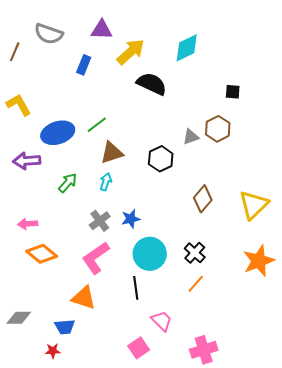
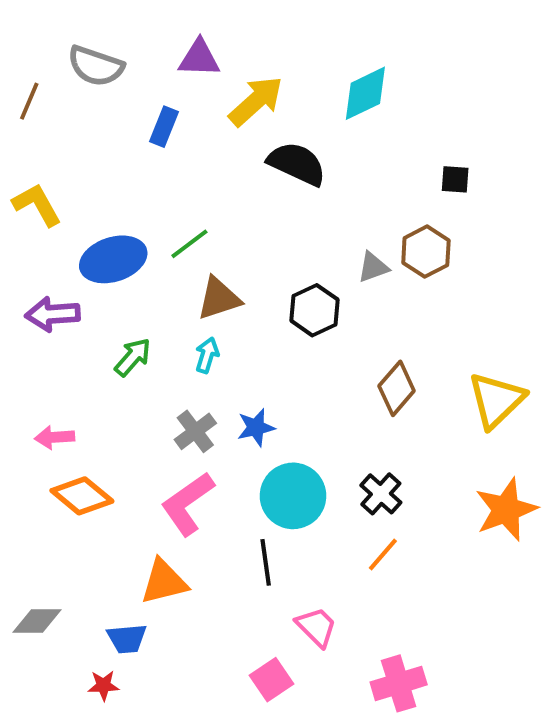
orange triangle: (84, 298) -> (164, 582), turned -32

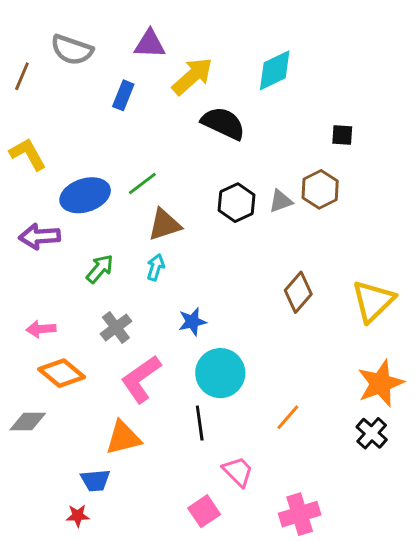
black hexagon: (314, 310) -> (236, 203), moved
gray cross: (195, 431) -> (116, 328), moved
black cross: (381, 494) -> (372, 433), moved
gray diamond: (37, 621) -> (28, 422), moved

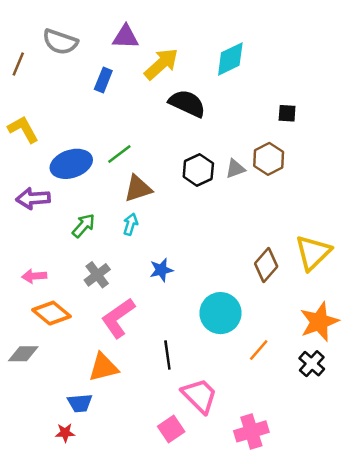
brown diamond: (298, 292) -> (266, 265), moved
cyan circle: (220, 373) -> (220, 313), moved
orange line: (288, 417) -> (259, 350), moved
pink trapezoid: (238, 472) -> (200, 396), size x1.4

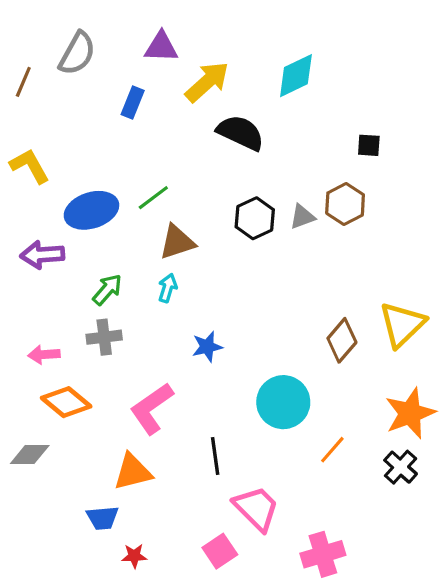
gray semicircle: (60, 42) -> (77, 53), turned -80
gray cross: (97, 275) -> (104, 337), moved, turned 30
red star: (65, 433) -> (134, 556), moved

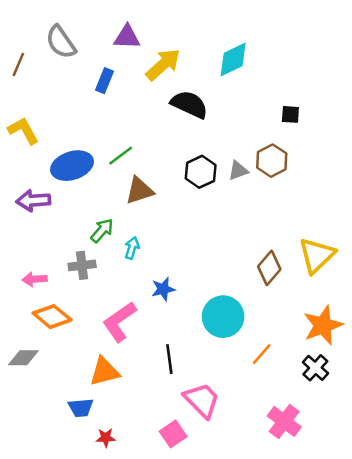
gray semicircle: (77, 53) -> (61, 42), turned 116
cyan arrow: (168, 288) -> (132, 248), moved
green arrow: (107, 290) -> (102, 230), moved
blue star: (207, 347) -> (163, 289), moved
pink cross: (323, 554) -> (284, 421), moved, turned -36

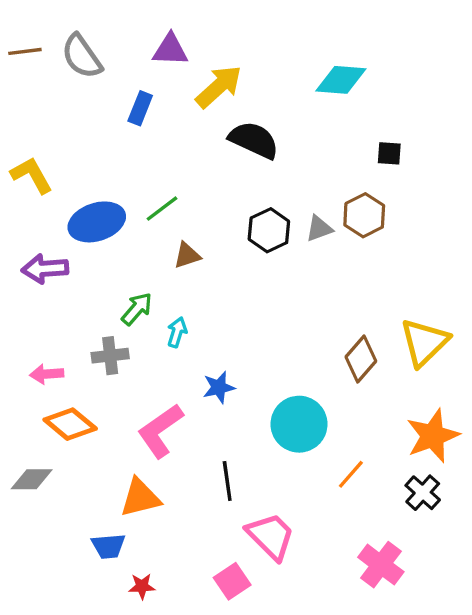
cyan diamond: (233, 59) -> (341, 80), moved, turned 30
brown line: (18, 64) -> (25, 51), moved, turned 60
brown triangle: (139, 191) -> (187, 255), size x0.7

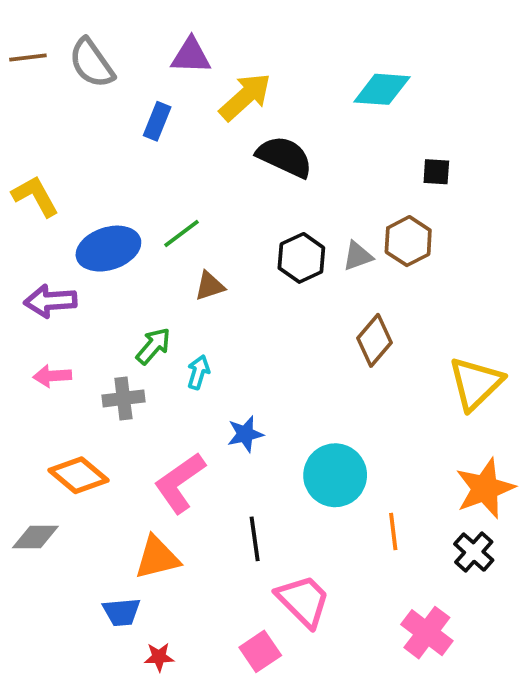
brown diamond: (361, 359) -> (374, 340), moved
pink arrow: (47, 374) -> (52, 376), moved
orange line: (351, 474) -> (393, 531), turned -48

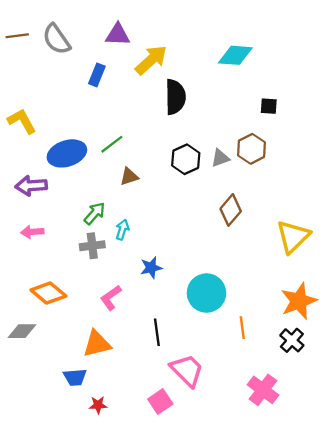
black semicircle: (285, 157) -> (175, 97), turned 64
gray cross: (123, 398) -> (92, 246), moved
pink L-shape: (180, 483) -> (111, 298), size x0.7

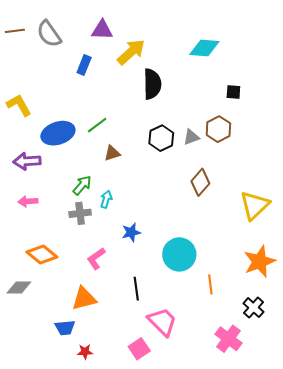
black cross: (292, 340) -> (253, 308), moved

